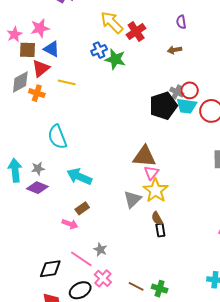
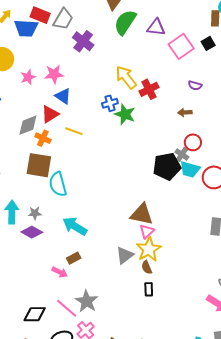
purple semicircle: (181, 22) -> (195, 85), turned -72
brown square: (27, 50) -> (39, 165), moved, size x1.5
red circle: (190, 90) -> (193, 142), moved
brown semicircle: (157, 218) -> (147, 267), moved
gray star: (100, 249) -> (87, 301), size x1.6

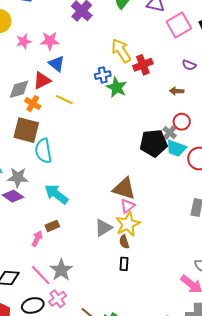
gray star: (35, 213) -> (18, 177), size x1.5
pink arrow: (60, 272) -> (37, 239), turned -98

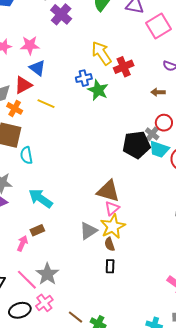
cyan semicircle: (43, 151) -> (26, 155), size x0.7

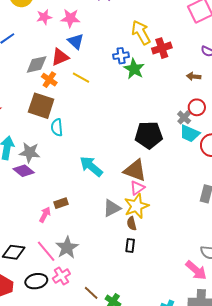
black pentagon: (136, 145) -> (149, 135), moved
cyan arrow: (41, 198) -> (91, 166), moved

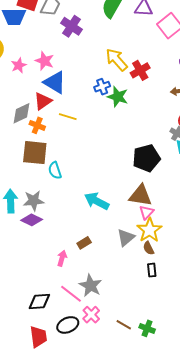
pink star: (70, 18) -> (45, 61), turned 30
blue triangle: (76, 41) -> (55, 82), size x1.4
brown rectangle: (61, 203) -> (84, 243), moved

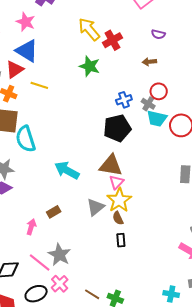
pink star: (45, 61) -> (26, 22), moved
blue cross: (102, 87) -> (124, 100), moved
cyan semicircle: (55, 170) -> (26, 139), size x1.5

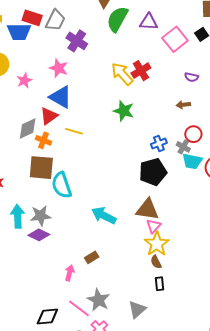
red cross: (112, 40) -> (141, 71), moved
gray triangle: (95, 207) -> (137, 309), moved

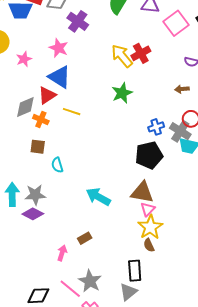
green star: (124, 111) -> (122, 93), turned 30
gray cross: (183, 147) -> (180, 131), size x1.5
brown square: (41, 168) -> (38, 147), size x0.6
cyan semicircle: (62, 185) -> (57, 165), size x0.6
black rectangle: (160, 284) -> (135, 271), moved, size x1.5

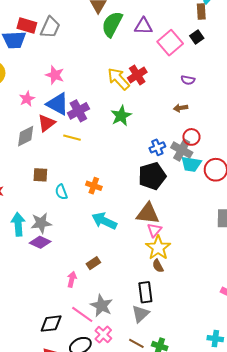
purple cross: (78, 21) -> (78, 111), moved, turned 30
pink star: (24, 59) -> (27, 99), moved
orange cross: (41, 120) -> (94, 186), moved

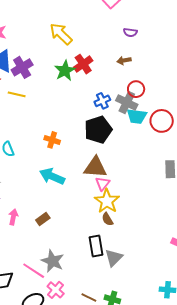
red cross: (137, 75) -> (83, 64), moved
orange cross: (94, 186) -> (52, 140), moved
pink arrow: (72, 279) -> (13, 217), moved
gray triangle: (141, 314) -> (114, 258), moved

